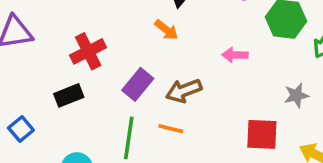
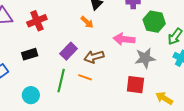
red cross: (88, 51) -> (37, 21), moved
pink arrow: (235, 55) -> (124, 39), size x1.5
gray star: (296, 95) -> (145, 58), moved, size x1.5

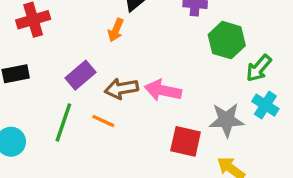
orange arrow: (87, 22) -> (116, 30), turned 64
pink arrow: (124, 39) -> (163, 90), moved
gray star: (145, 58) -> (226, 120), moved

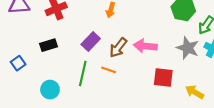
brown arrow: (121, 89) -> (118, 48), turned -36
gray star: (226, 120) -> (188, 48), moved, turned 30

